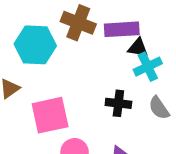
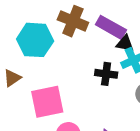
purple rectangle: (122, 29) -> (111, 27), turned 32
black cross: (118, 103) -> (106, 74), moved

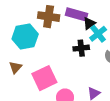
black triangle: (125, 44) -> (89, 23), turned -32

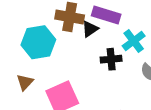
black triangle: (89, 23) -> (90, 29), moved

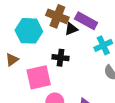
black cross: (111, 59) -> (61, 58), moved

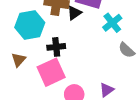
black cross: (61, 58) -> (56, 47), moved

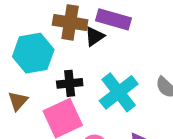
cyan cross: (112, 23) -> (119, 92), moved, size x1.4

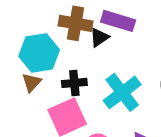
brown triangle: (18, 101) -> (32, 82), moved

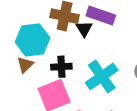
black triangle: (99, 37) -> (84, 29), turned -30

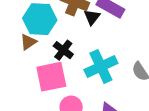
black cross: (61, 67) -> (63, 50), turned 30

